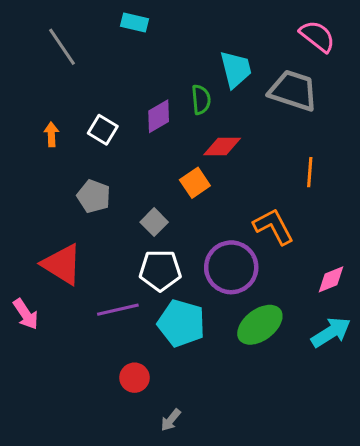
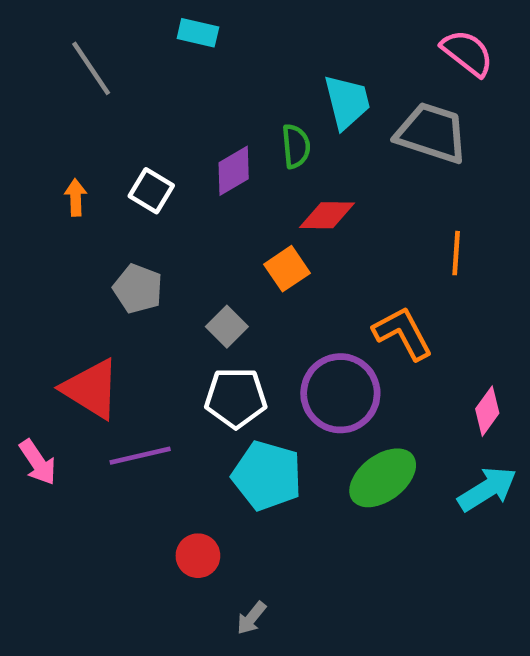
pink diamond: (331, 279) -> (487, 411), turned -32
purple line: (118, 310) -> (140, 456), moved

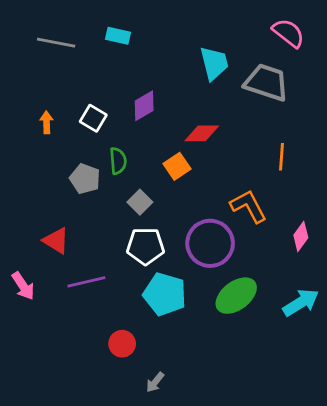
cyan rectangle: (198, 33) -> (118, 36), moved
gray line: (91, 68) -> (56, 43), turned -45
green semicircle: (296, 146) -> (118, 161), moved
red triangle: (91, 389) -> (56, 241), size x0.7
pink diamond: (487, 411) -> (301, 236), moved

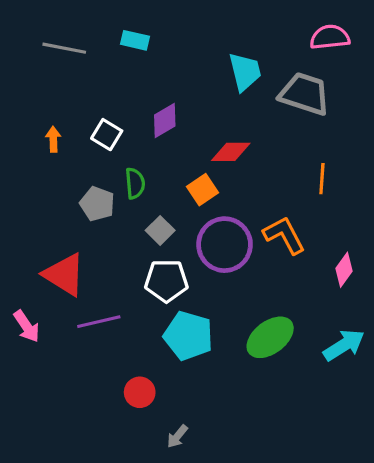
pink semicircle: (288, 33) -> (330, 37), turned -44
red triangle: (56, 241) -> (64, 274), size x1.4
purple circle: (210, 243) -> (225, 245), moved

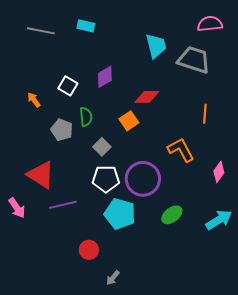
orange arrow: (53, 139) -> (34, 100), moved, turned -35
purple circle: (225, 245) -> (143, 179), moved
green ellipse: (270, 337) -> (172, 215), size x0.7

